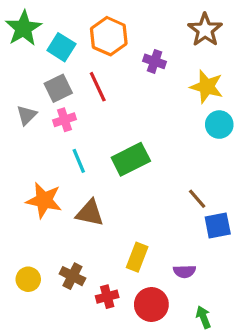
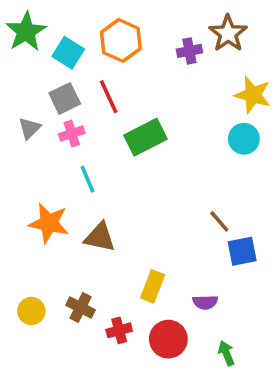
purple cross: (155, 61) -> (189, 51), moved, turned -30
yellow star: (207, 87) -> (253, 95), moved
green rectangle: (131, 159) -> (146, 137), moved

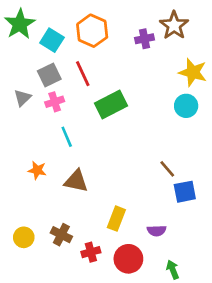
orange star: (49, 223) -> (37, 170), size x0.6

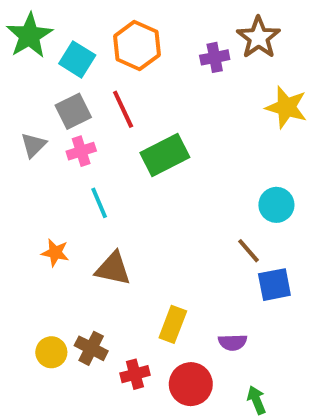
cyan circle: (186, 106) -> (276, 205), moved
yellow circle: (24, 237) -> (51, 352), moved

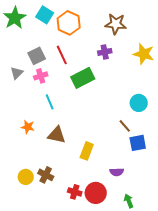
brown star: (258, 38) -> (116, 24), moved, turned -30
purple cross: (215, 57) -> (105, 52), moved
cyan square: (77, 59) -> (45, 15), moved
yellow rectangle: (173, 324) -> (87, 151), moved
red cross: (135, 374) -> (75, 192), moved, turned 32

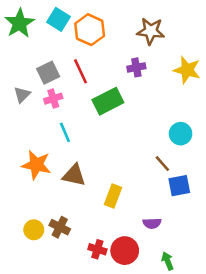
orange star: (28, 127) -> (36, 165), size x1.6

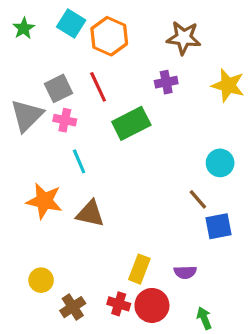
green star: (19, 23) -> (24, 28), size x0.6
gray triangle: (22, 95) -> (27, 115), size x1.6
pink cross: (53, 99) -> (65, 120), turned 30
yellow rectangle: (113, 196) -> (139, 269), moved
brown cross: (60, 227) -> (73, 307), moved, turned 30

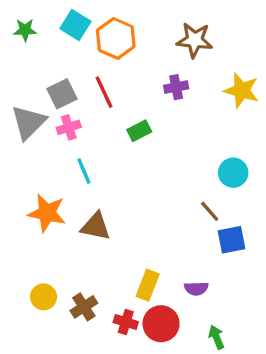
green star: (24, 28) -> (25, 30), turned 30
pink cross: (65, 120) -> (69, 127), turned -30
green rectangle: (131, 123) -> (139, 131), size x0.6
brown cross: (73, 307) -> (84, 307), moved

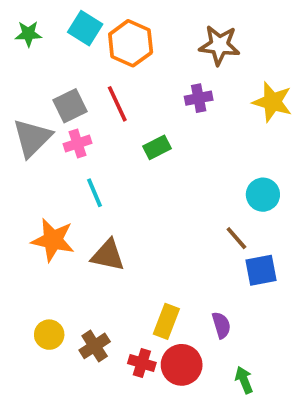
purple semicircle: (196, 288) -> (221, 325), turned -105

